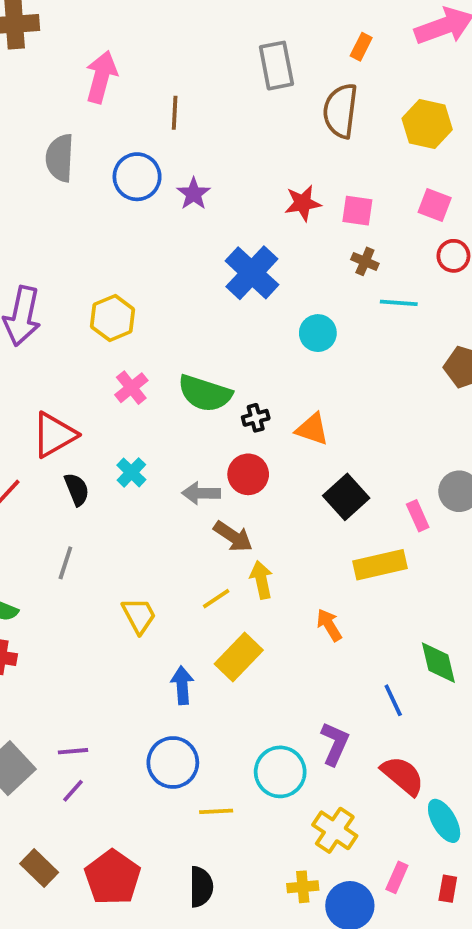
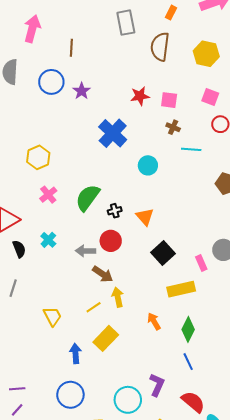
green semicircle: (205, 393) -> (88, 198), turned 108
orange triangle: (312, 429) -> (145, 217), turned 30
green diamond: (438, 663) -> (188, 329), moved, turned 40

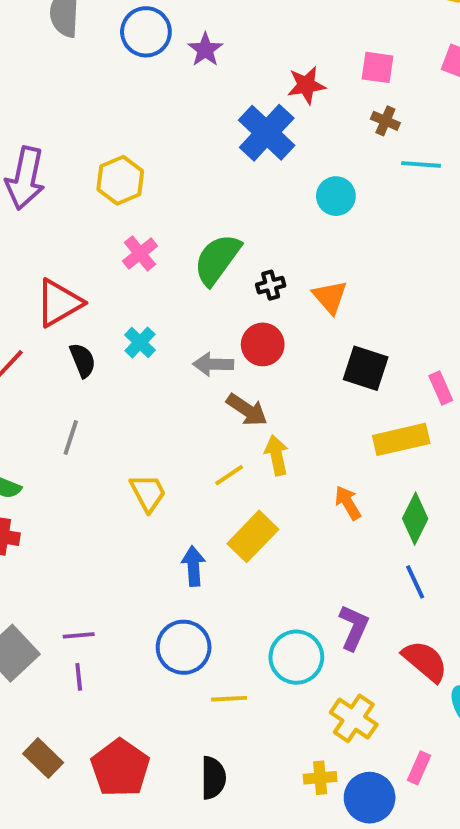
red star: (140, 96) -> (306, 85), moved
black square: (163, 253) -> (366, 368), turned -30
purple line: (17, 410) -> (79, 677), turned -48

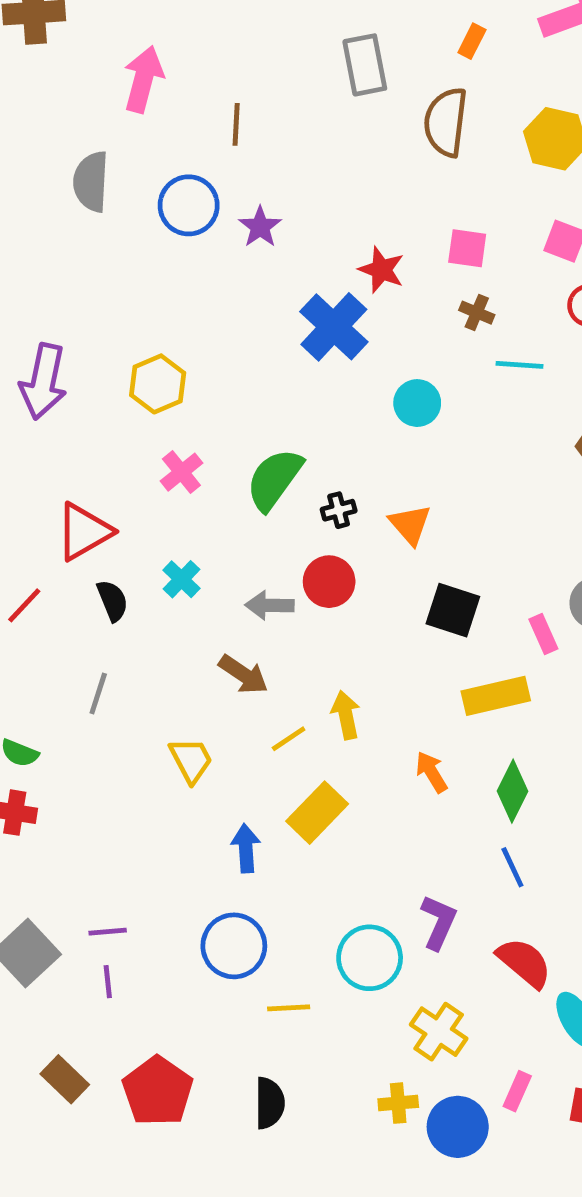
red star: (306, 85) -> (381, 270), turned 30
brown arrow: (247, 410) -> (243, 674), moved

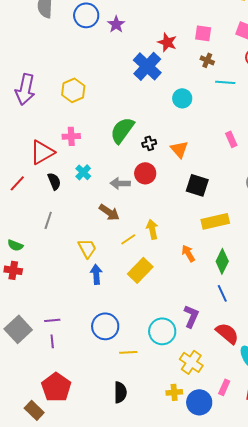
pink cross: (181, 472) -> (71, 136), moved, turned 36
pink rectangle: (543, 634) -> (231, 139), moved
blue arrow: (246, 848) -> (96, 274), moved
brown rectangle: (65, 1079) -> (34, 410), moved
red pentagon: (158, 1091) -> (56, 387), moved

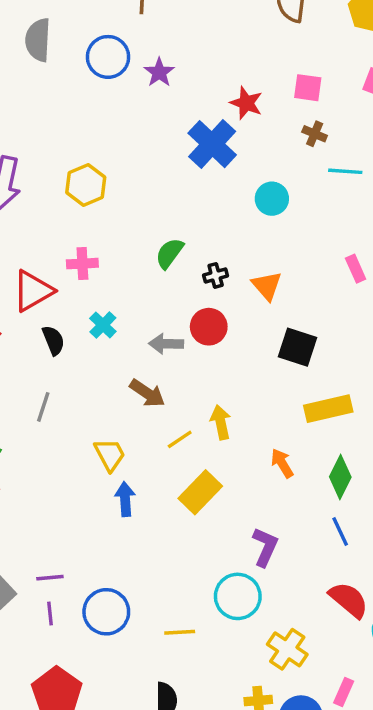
green semicircle: (122, 130) -> (169, 253), size x0.7
purple L-shape: (191, 316) -> (265, 547), moved
blue circle: (105, 326) -> (106, 612), moved

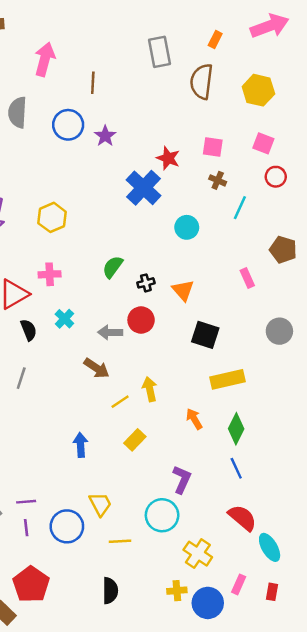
cyan line: (345, 171) -> (240, 208), turned -70
yellow trapezoid: (110, 455) -> (100, 504), moved
yellow rectangle: (200, 492) -> (135, 440), size x0.7

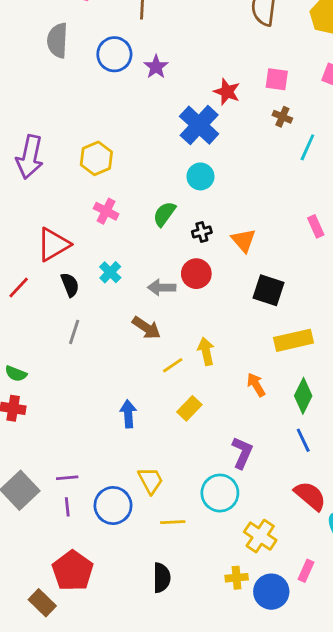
cyan circle: (187, 227) -> (200, 176), moved
pink cross: (50, 274) -> (106, 211), moved, turned 30
gray line: (21, 378) -> (74, 332), moved

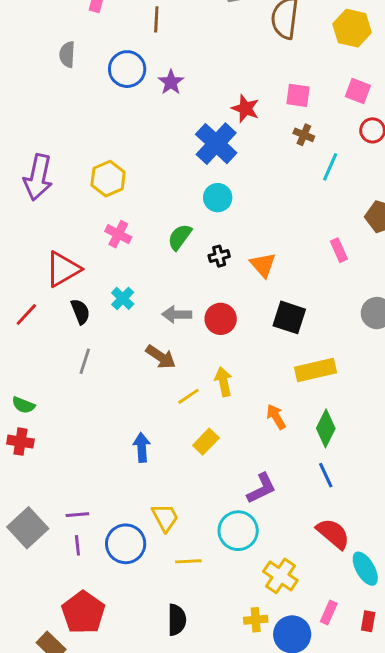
gray semicircle: (57, 40) -> (67, 54), size x0.7
red circle: (196, 274) -> (221, 319), moved
purple L-shape: (242, 453) -> (261, 488), turned 40

